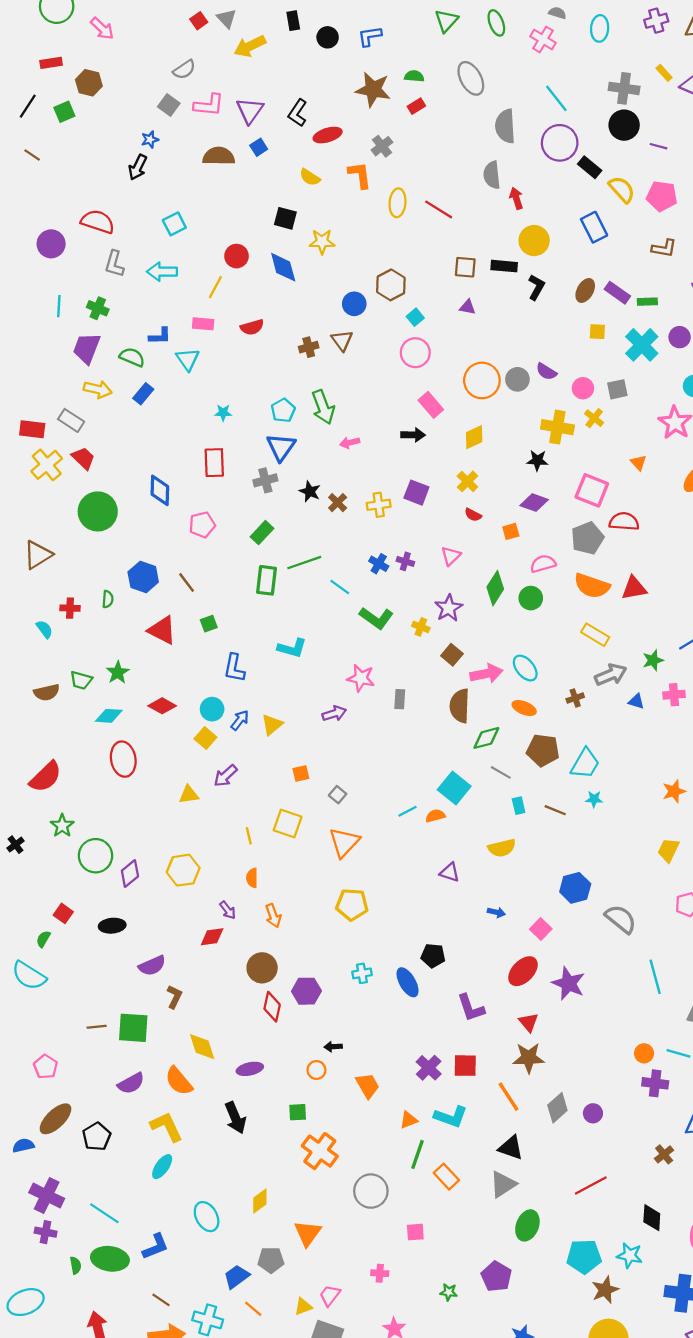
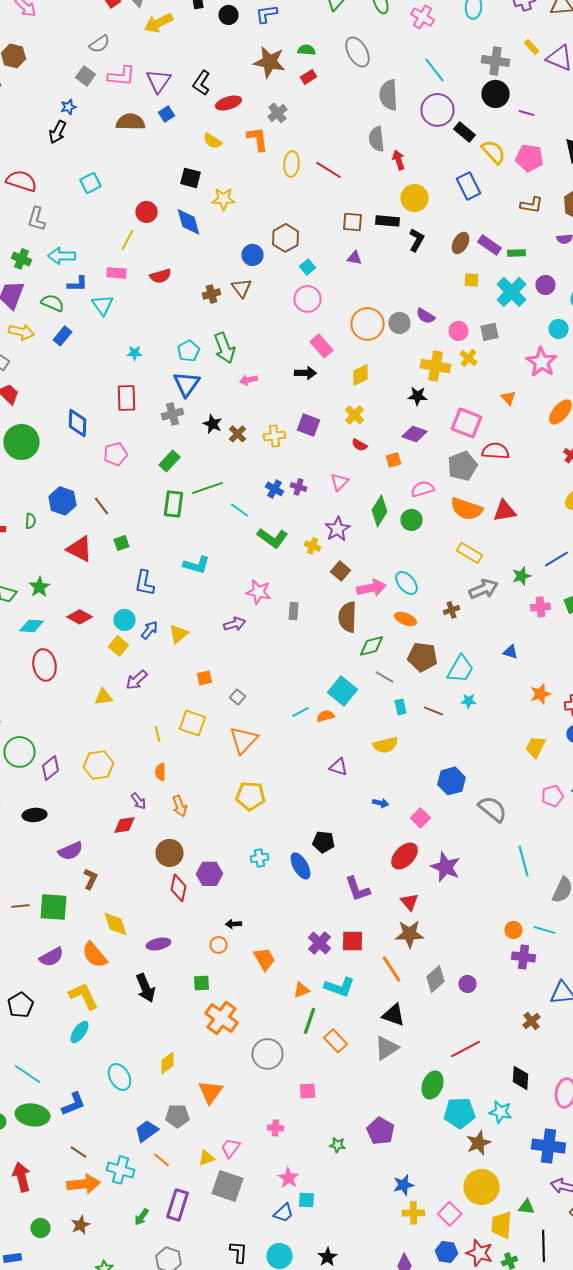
cyan arrow: (162, 272) -> (62, 256), moved
blue triangle: (636, 701) -> (510, 652), moved
green ellipse: (527, 1225) -> (432, 1085), moved

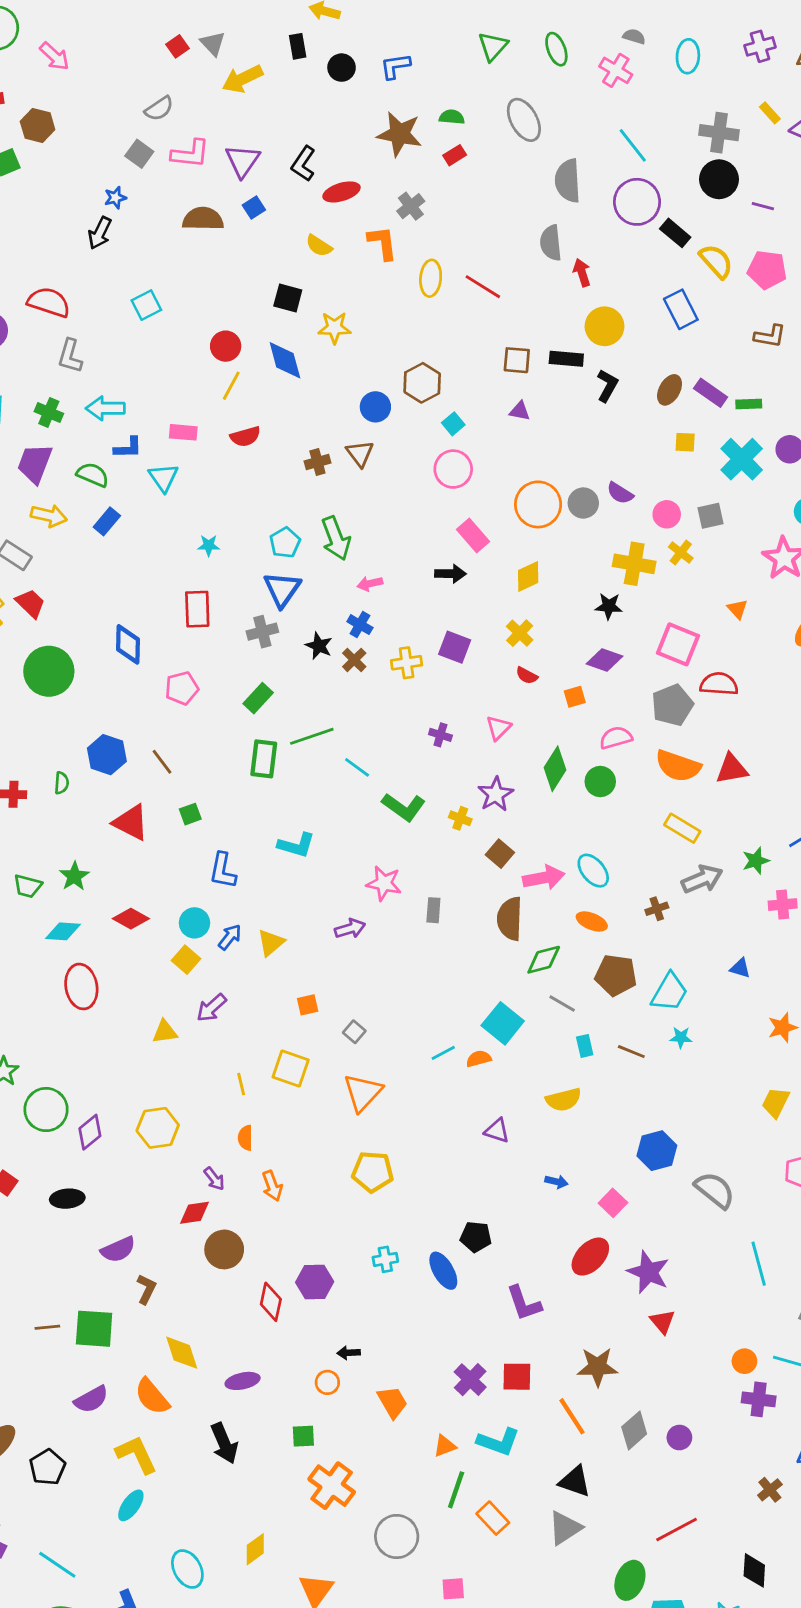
yellow line: (128, 240) -> (231, 386), moved
blue cross: (274, 489) -> (360, 625), moved
brown circle: (170, 853) -> (224, 1249), moved
red triangle: (410, 902) -> (662, 1322), moved

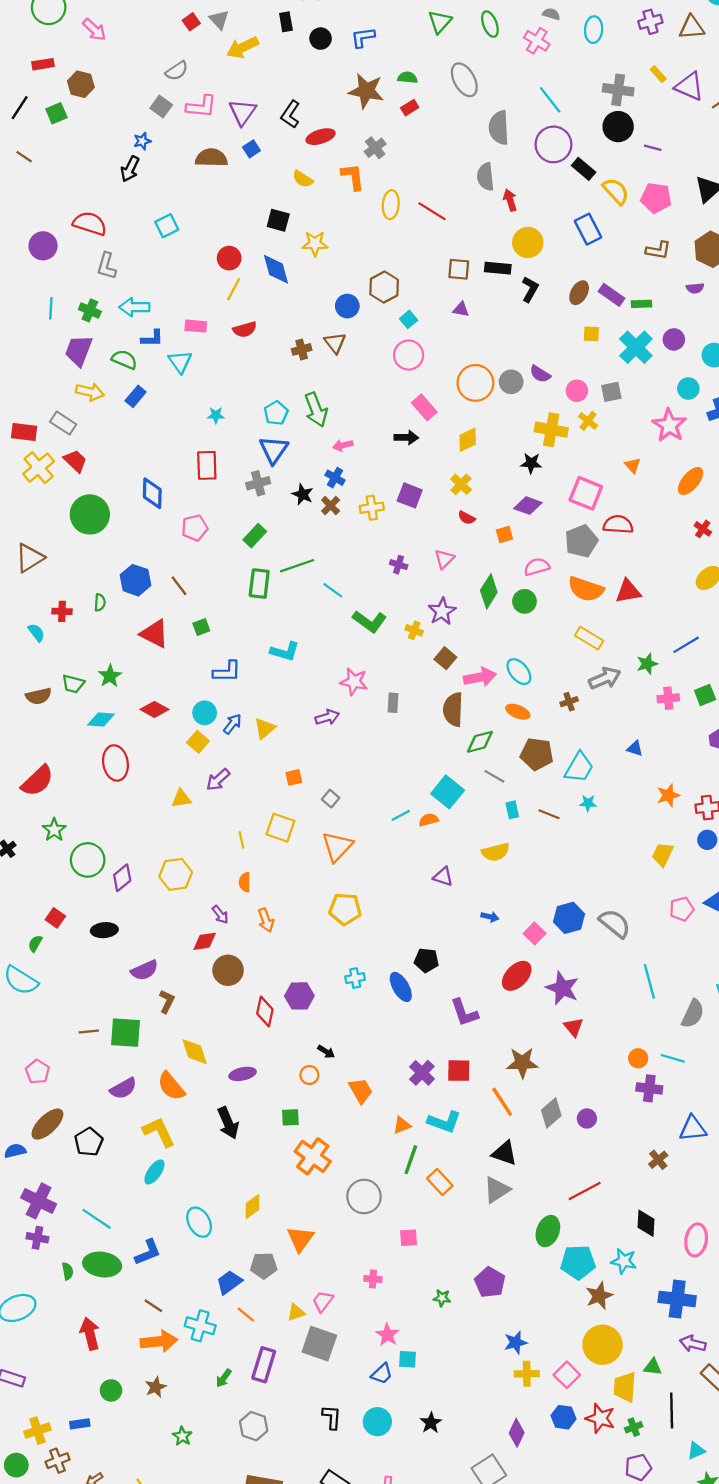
blue L-shape: (223, 871) -> (227, 672), turned -100
blue hexagon: (657, 1151) -> (569, 918), moved
black arrow: (349, 1353) -> (326, 1052), turned -144

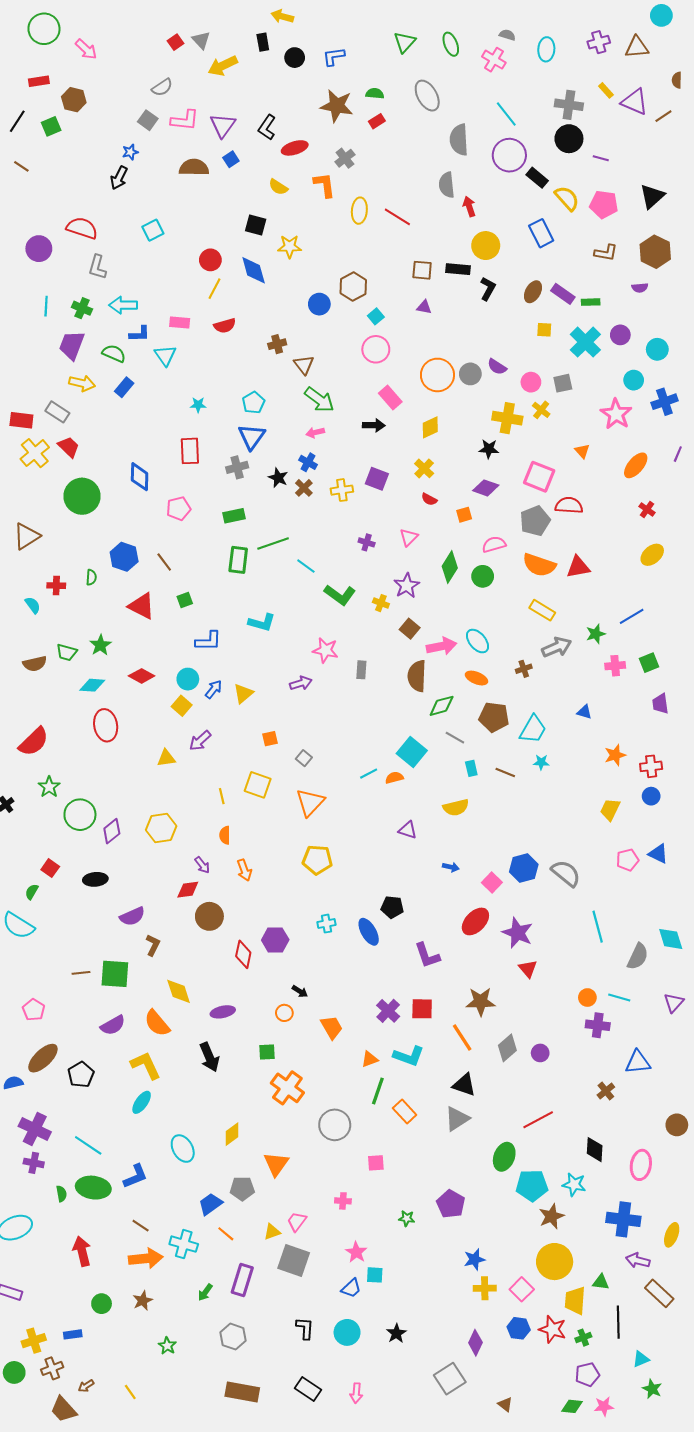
brown triangle: (335, 343) -> (304, 365), moved
green arrow: (316, 410) -> (319, 400), moved, turned -32
green rectangle: (255, 536) -> (234, 516), turned 35

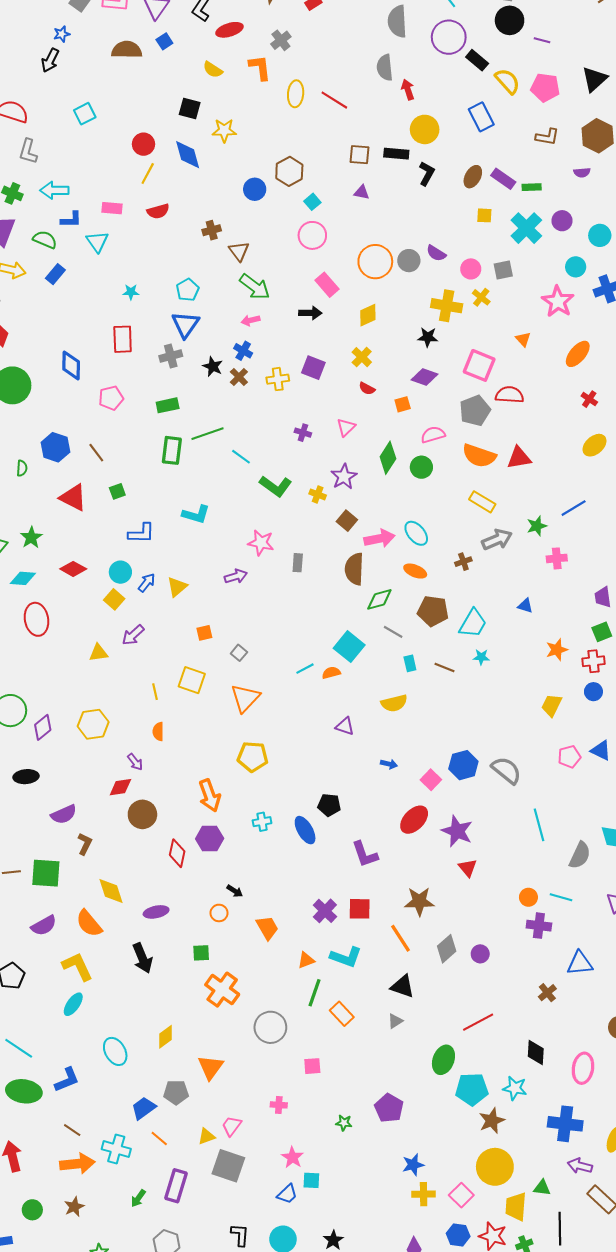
green square: (649, 663) -> (602, 632), moved
orange arrow: (244, 870) -> (210, 796), moved, size x1.4
gray triangle: (457, 1119) -> (395, 1021), size x0.6

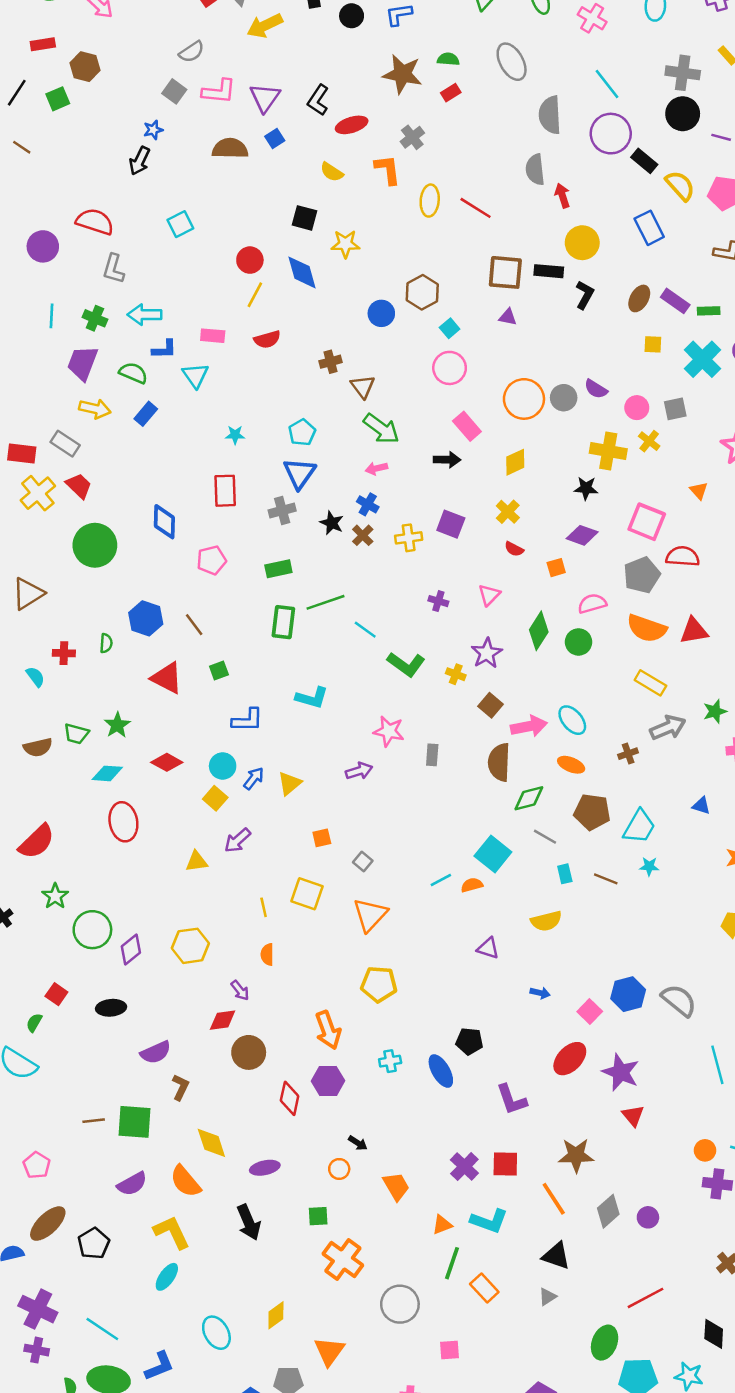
brown square: (360, 155) -> (505, 272), size x1.4

